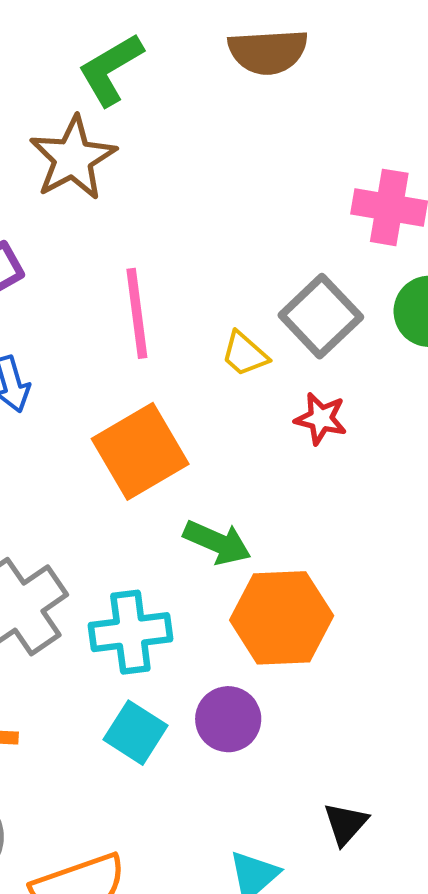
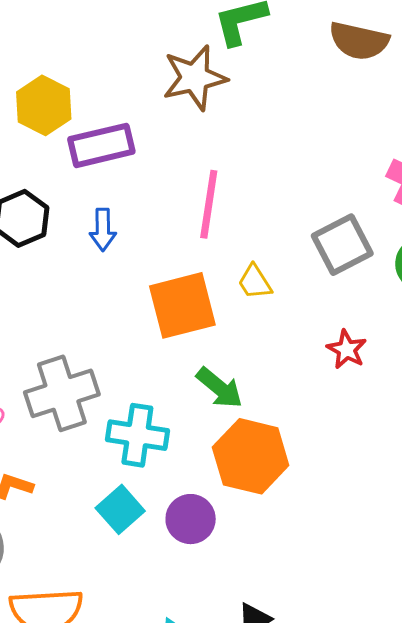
yellow trapezoid: (245, 354) -> (255, 282), moved
red star: (321, 419) -> (347, 349), moved

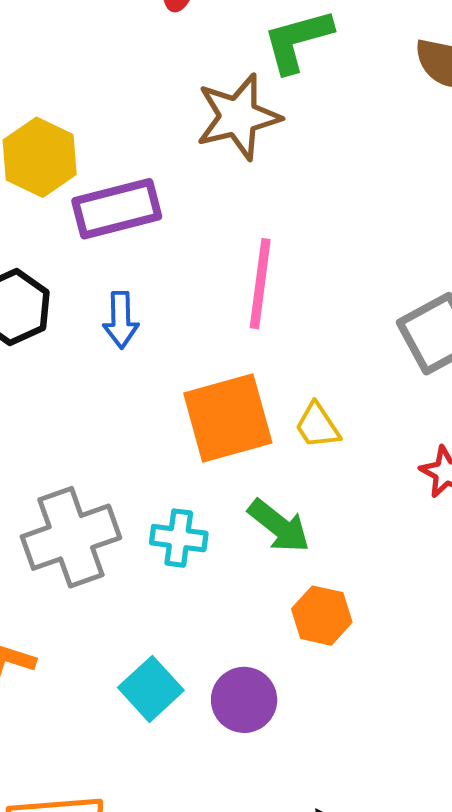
yellow trapezoid: (255, 282) -> (317, 426), moved
cyan cross: (137, 435) -> (179, 538), moved, size x0.7
orange hexagon: (251, 456) -> (322, 616), size x0.6

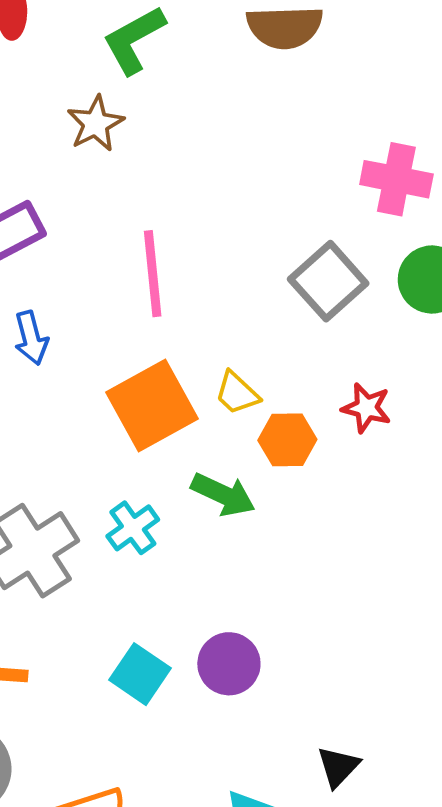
brown star: (238, 117) -> (96, 124), size x0.7
cyan cross: (179, 538) -> (133, 528), turned -30
orange hexagon: (322, 616) -> (287, 440), moved

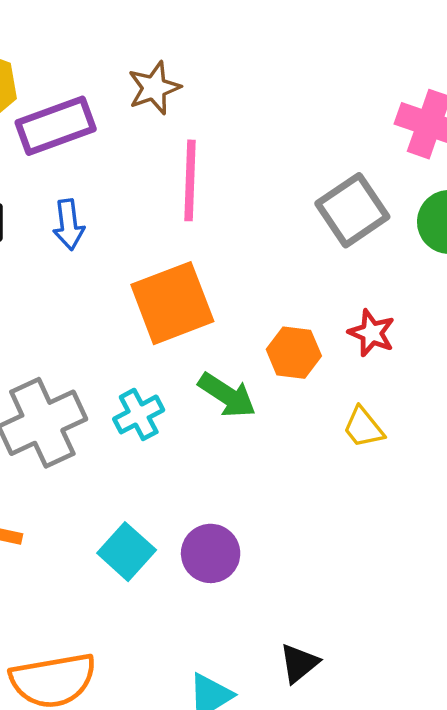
brown star: (96, 124) -> (154, 88), moved
yellow trapezoid: (237, 393) -> (363, 427), moved

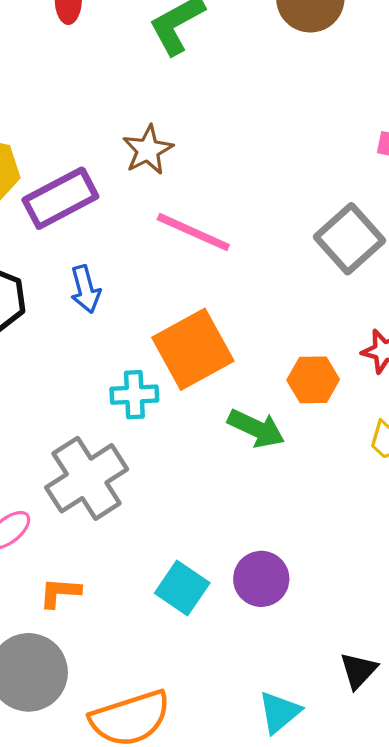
pink line: (190, 180) -> (193, 232), turned -60
cyan cross: (139, 414) -> (134, 395), moved, turned 33

